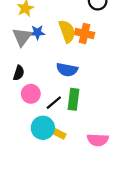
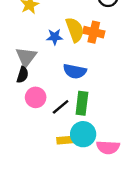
blue star: (37, 32) -> (55, 37), moved
gray triangle: (22, 37) -> (26, 57), moved
cyan circle: (43, 128) -> (83, 134), moved
yellow rectangle: (58, 133) -> (65, 140), turned -32

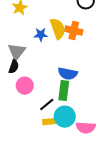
blue semicircle: (75, 71) -> (68, 74), moved
black line: (61, 107) -> (47, 105), moved

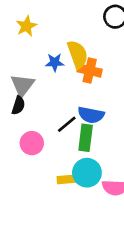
orange cross: (74, 31) -> (90, 70), moved
pink circle: (25, 86) -> (32, 143), moved
black line: (47, 105) -> (67, 124), moved

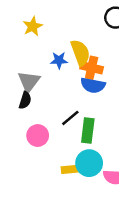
blue semicircle: (91, 115) -> (93, 85), moved

